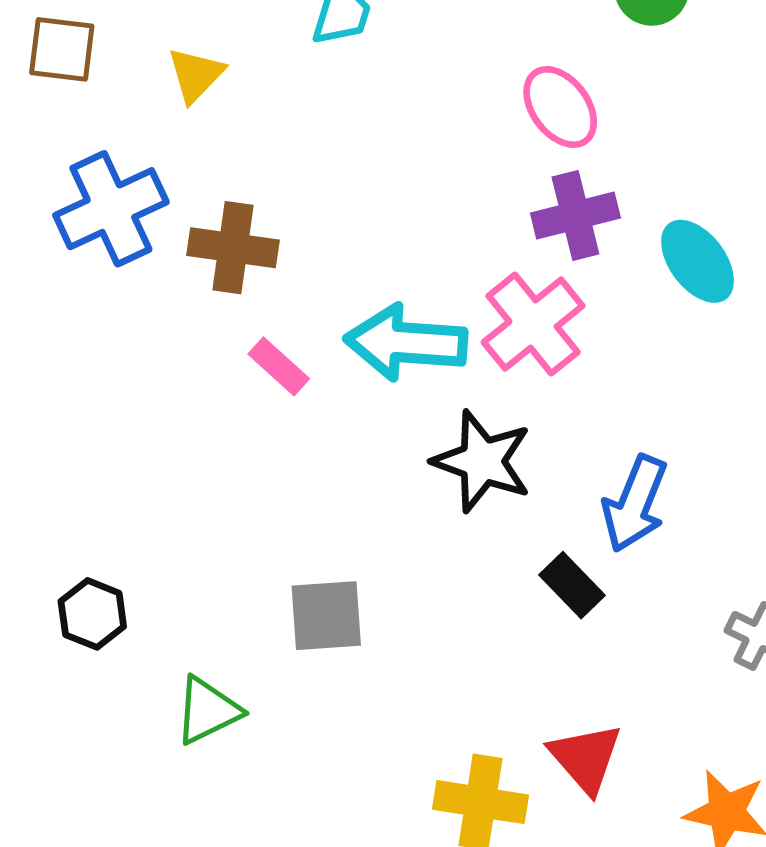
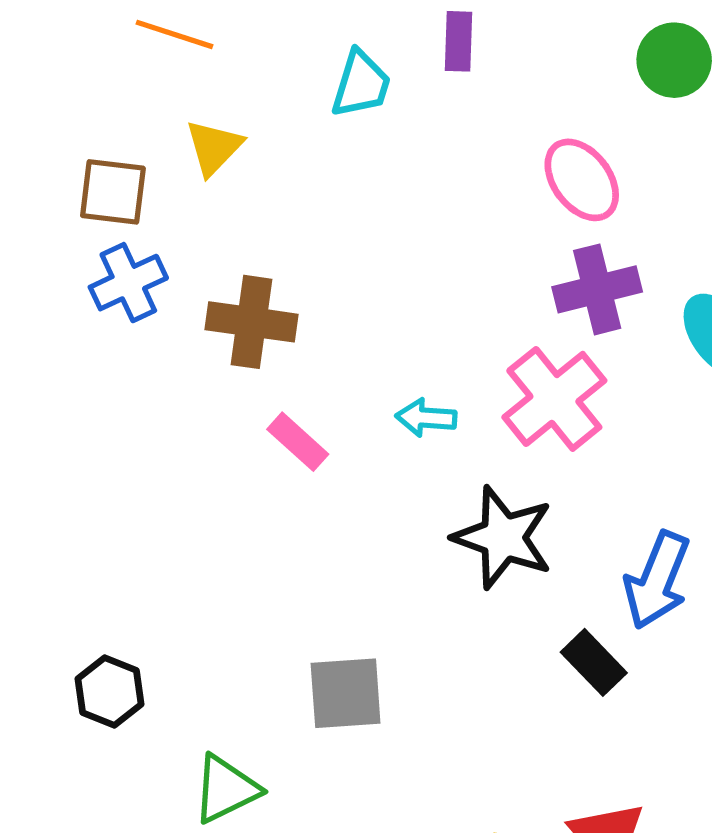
brown square: (62, 49) -> (113, 192), moved
blue cross: (111, 209) -> (128, 283), size x0.7
cyan arrow: (406, 343) -> (426, 418), size x0.5

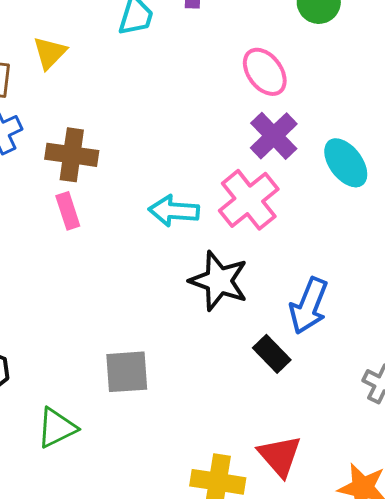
purple cross: (597, 289) -> (274, 136), turned -30
cyan arrow: (426, 418) -> (174, 211), size x1.4
pink rectangle: (298, 442) -> (68, 211), moved, turned 30

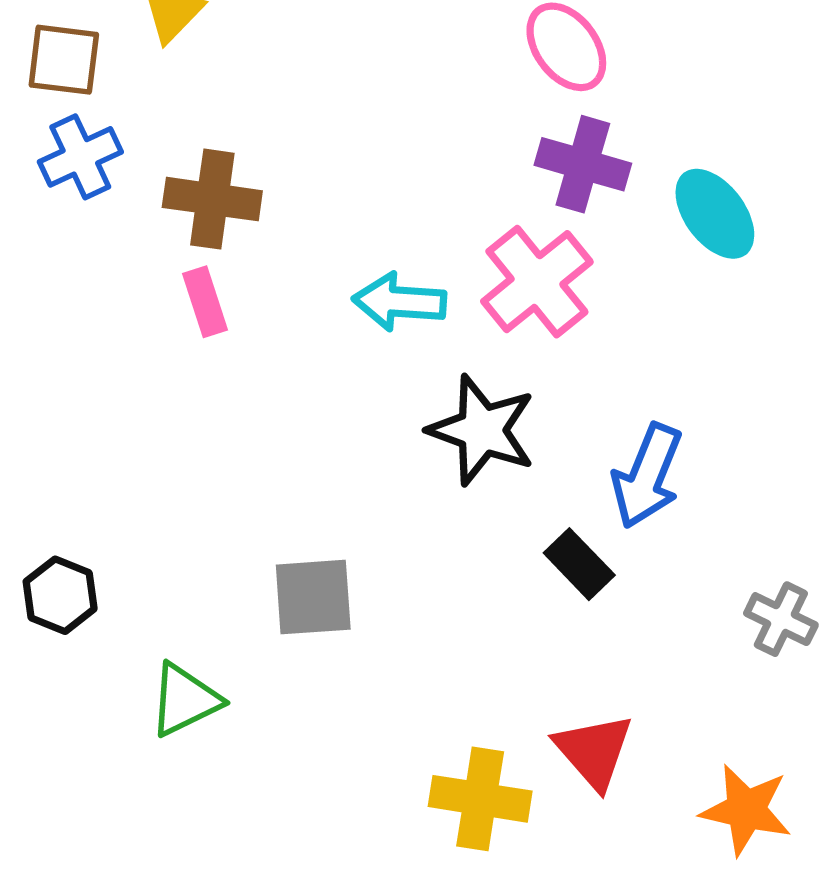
purple cross: (274, 136) -> (583, 164), turned -30

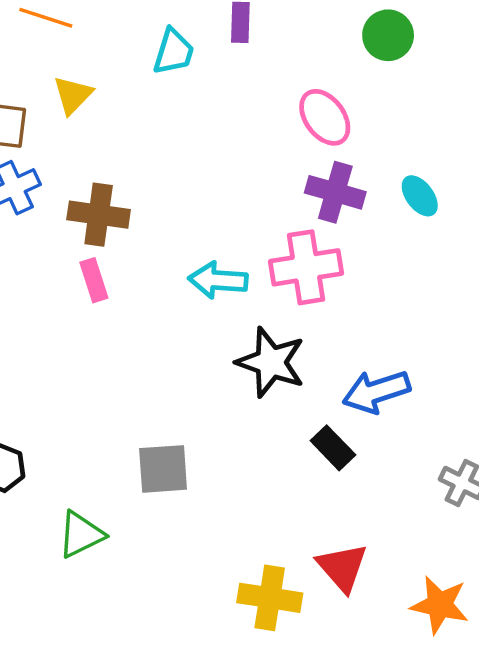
cyan ellipse: (715, 214) -> (420, 196), moved, size x0.7
pink cross: (537, 282) -> (306, 267), turned 30
blue arrow: (647, 476) -> (376, 392), turned 50

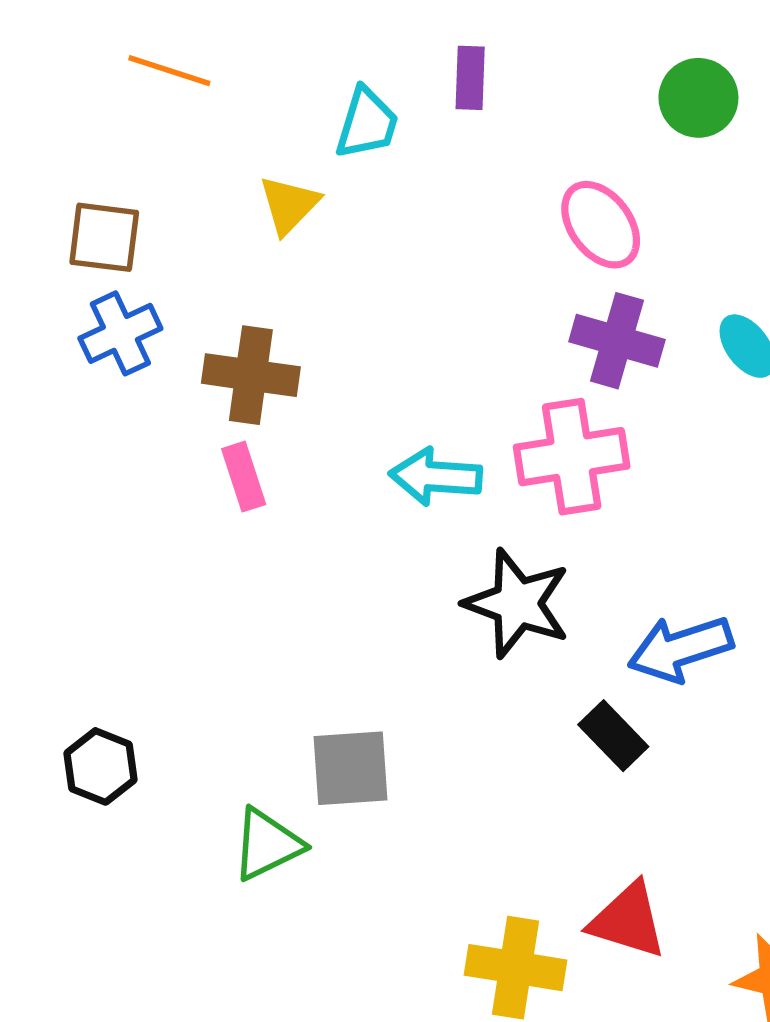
yellow triangle: (73, 95) -> (289, 205), moved
green triangle: (81, 535) -> (267, 844), moved
red triangle: (342, 567) -> (628, 920), turned -32

